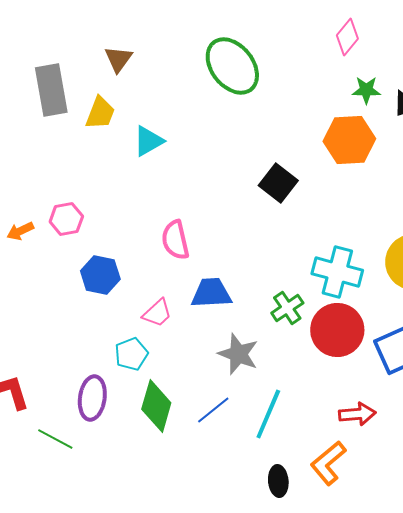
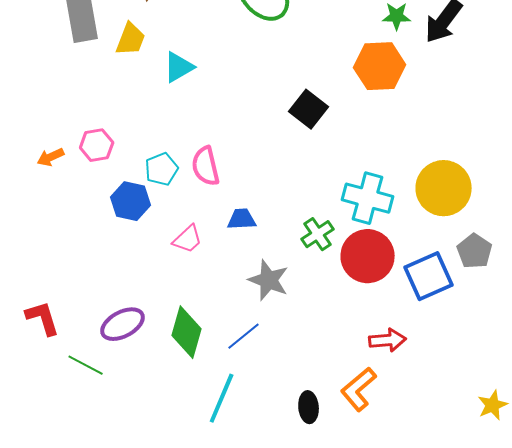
blue trapezoid: (211, 293) -> (242, 219), size x0.7
cyan pentagon: (131, 354) -> (162, 169), moved
purple ellipse: (92, 398) -> (123, 324), turned 54
cyan line: (268, 414) -> (222, 398), moved

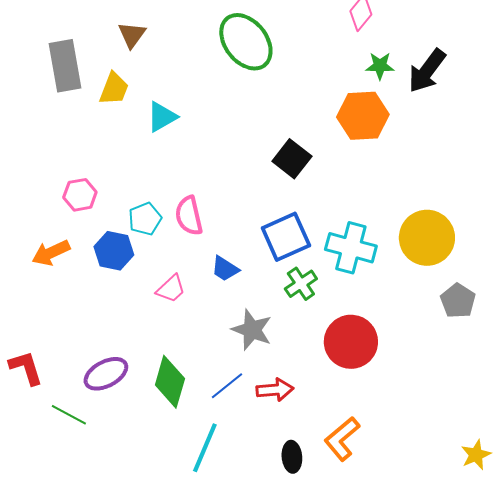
orange arrow: (51, 157) -> (51, 253), moved, size x1.4
blue trapezoid: (242, 219) -> (225, 269), turned -144
red circle: (368, 256) -> (351, 342), moved
blue square: (429, 276) -> (286, 237), moved
red arrow: (388, 340) -> (275, 390), moved

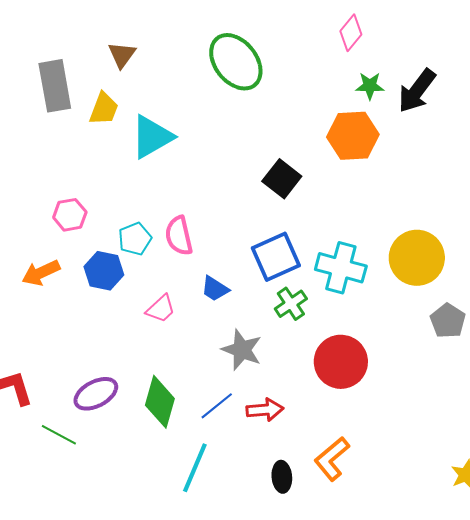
cyan triangle: (162, 117) -> (152, 137), size x1.4

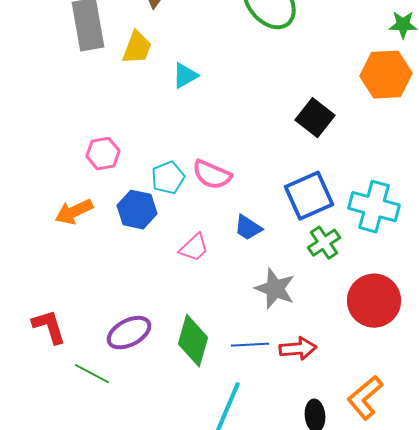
cyan triangle: (152, 137) -> (185, 76), size x0.6
pink semicircle: (179, 236) -> (212, 175), turned -54
blue line: (217, 406) -> (250, 345), turned 36

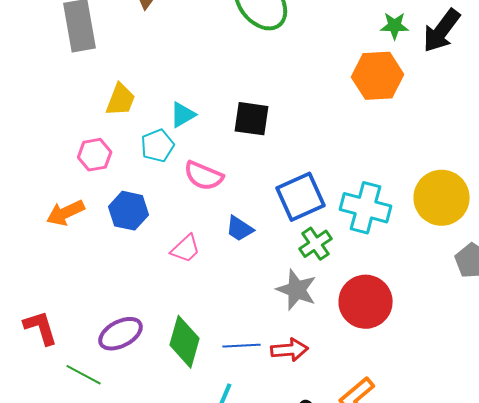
yellow trapezoid: (137, 48) -> (121, 100), moved
cyan triangle: (185, 76) -> (183, 115), moved
black square: (315, 118) -> (252, 119), moved, turned -30
cyan pentagon: (168, 178) -> (158, 146), moved
gray star: (275, 289) -> (297, 290), moved

